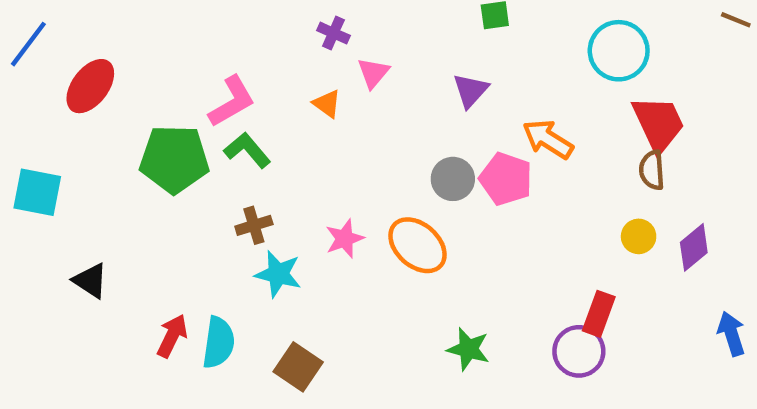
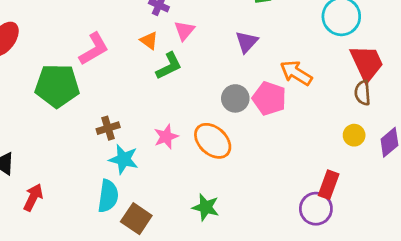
orange triangle: (327, 104) -> (149, 40), moved
green L-shape: (247, 150) -> (169, 66), moved, turned 104
red arrow: (172, 336) -> (33, 197), moved
cyan semicircle: (219, 343) -> (108, 196), moved
green star: (468, 349) -> (206, 207), moved

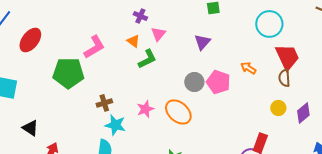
orange arrow: (296, 73) -> (248, 68), moved, size x0.7

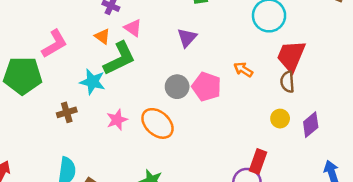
pink triangle: (158, 34) -> (133, 28), turned -35
red trapezoid: (287, 57) -> (291, 56), turned -132
green L-shape: (147, 59) -> (119, 58), size x1.4
cyan star: (115, 125) -> (92, 82), moved

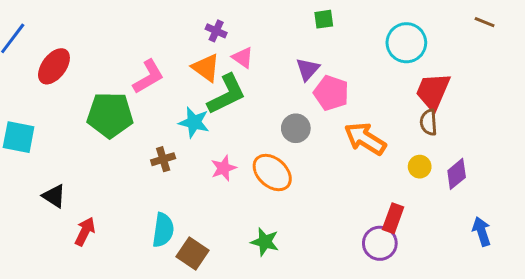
orange triangle: (102, 36) -> (206, 68), size x1.5
orange arrow: (243, 69) -> (365, 139), moved, size x1.8
pink pentagon: (206, 87) -> (331, 93), moved

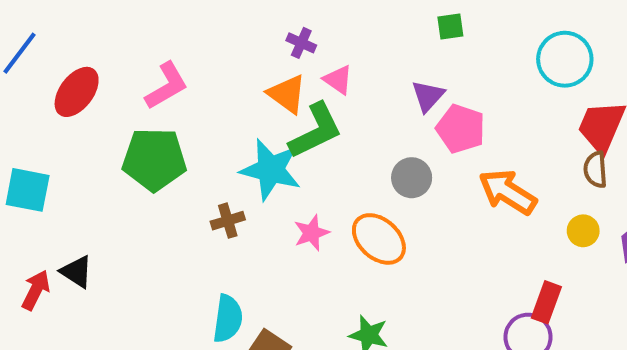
pink L-shape: (148, 77) -> (166, 86), moved
cyan star: (194, 122) -> (271, 170), size x1.4
red arrow: (85, 231) -> (36, 290), moved

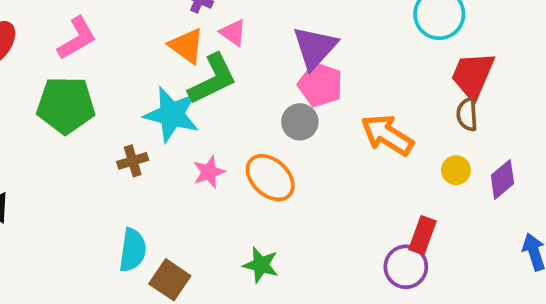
purple triangle: (428, 96) -> (315, 48), size x1.5
pink pentagon: (461, 129) -> (320, 85), moved

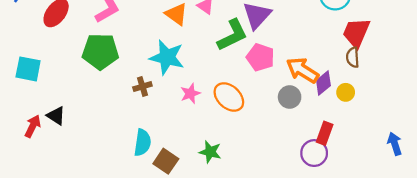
green L-shape: (213, 79) -> (232, 35), moved
pink pentagon: (320, 85) -> (260, 57), moved
gray circle: (300, 122) -> (290, 97), moved
purple diamond: (502, 179) -> (323, 83), moved
green star: (261, 265) -> (210, 152), moved

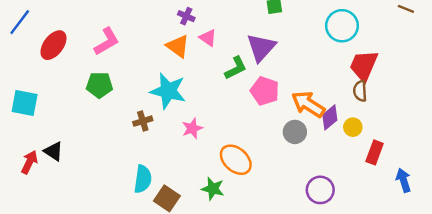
green L-shape: (232, 35) -> (236, 68), size x0.7
green pentagon: (100, 51) -> (99, 85), size x0.7
orange ellipse: (229, 97) -> (236, 160), moved
red rectangle: (325, 133) -> (375, 152), moved

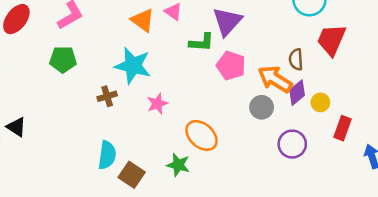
green L-shape: (236, 68) -> (202, 42), turned 30
brown semicircle: (360, 91) -> (296, 59), moved
purple circle: (320, 190) -> (292, 144), moved

